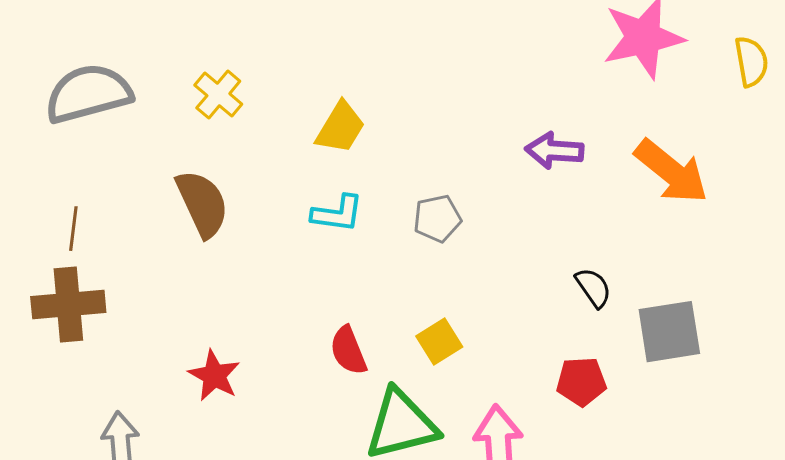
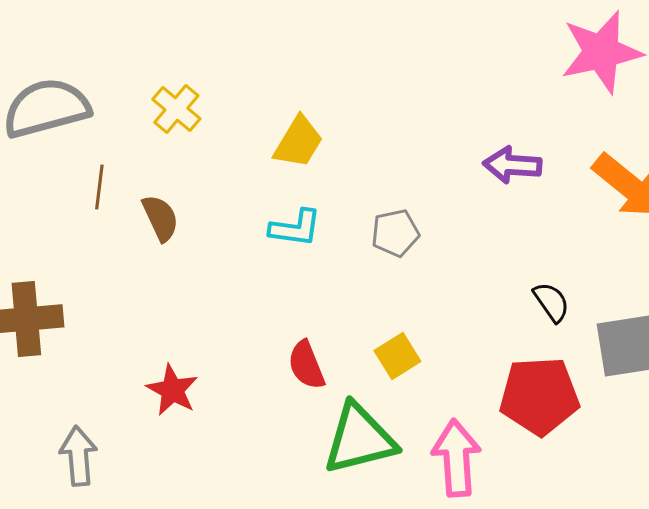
brown semicircle: (202, 204) -> (160, 218), size x0.7
brown line: (73, 229) -> (99, 187), moved
red pentagon: (581, 382) -> (539, 396), size x1.6

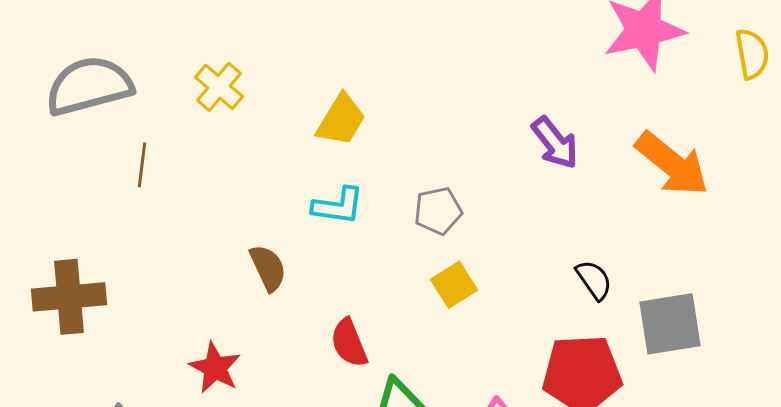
purple arrow: (512, 165) -> (555, 143), turned -132
brown semicircle: (160, 218) -> (268, 268), moved
yellow square: (397, 356) -> (454, 285), moved

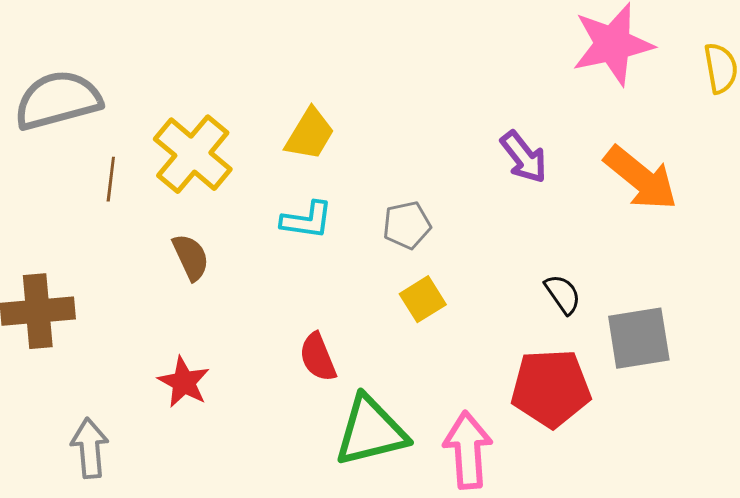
yellow cross: (219, 87) -> (193, 154), moved, size x1.6
brown semicircle: (268, 268) -> (191, 257), moved

